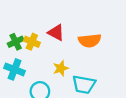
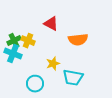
red triangle: (56, 32) -> (51, 24), moved
cyan cross: (14, 69) -> (13, 54), moved

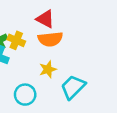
orange semicircle: (78, 40) -> (50, 39), moved
cyan trapezoid: (73, 78) -> (73, 87), turned 125

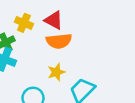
yellow cross: (16, 40) -> (24, 23), moved

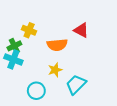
red triangle: (54, 20) -> (81, 30), moved

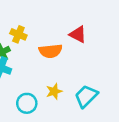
yellow star: (55, 70) -> (54, 91), moved
cyan trapezoid: (76, 84) -> (86, 96), moved

